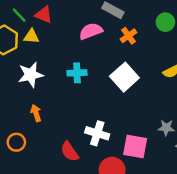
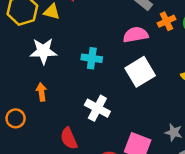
pink semicircle: (91, 31) -> (136, 35), moved
orange cross: (128, 36) -> (166, 21), moved
white cross: (97, 133) -> (97, 108), moved

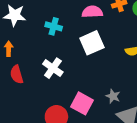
red semicircle: (69, 138) -> (17, 74), moved

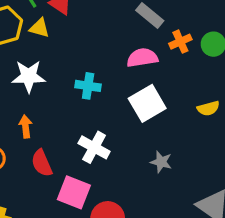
gray star: (113, 96) -> (161, 162), moved
pink square: (82, 103) -> (74, 192), moved

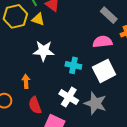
white star: (29, 76) -> (44, 51), moved
cyan cross: (88, 86) -> (73, 65), moved
gray star: (161, 162) -> (95, 103), moved, size x1.6

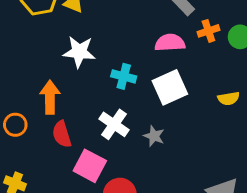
orange arrow: (26, 81) -> (50, 97), size x1.5
gray star: (95, 103) -> (154, 136), size x0.6

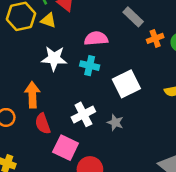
pink semicircle: (170, 43) -> (96, 38), moved
cyan cross: (124, 76) -> (90, 66), moved
white cross: (114, 124) -> (83, 114), turned 30

